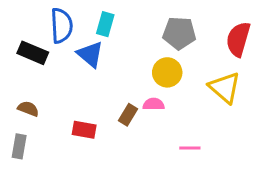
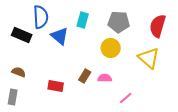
cyan rectangle: (105, 24) -> (83, 20), moved
pink semicircle: (154, 104) -> (105, 78), moved
pink line: (190, 148) -> (126, 98), turned -40

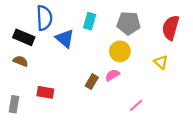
yellow triangle: (149, 58) -> (161, 62), size x0.6
brown semicircle: (19, 72) -> (21, 61), moved
pink semicircle: (105, 78) -> (112, 75), moved, turned -32
red rectangle: (56, 86) -> (45, 92), moved

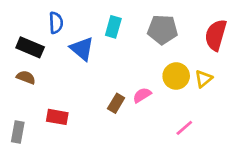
blue semicircle: (44, 18) -> (56, 23), size x0.7
yellow circle: (120, 51) -> (176, 76), moved
yellow triangle: (161, 62) -> (203, 79), turned 40
pink line: (136, 105) -> (184, 128), moved

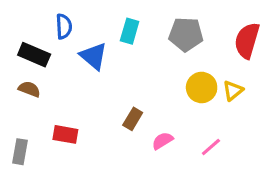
pink semicircle: (142, 95) -> (162, 141), moved

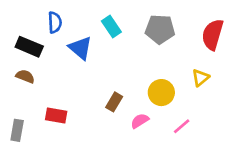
cyan rectangle: (130, 31) -> (111, 26), turned -50
yellow circle: (202, 88) -> (161, 93), moved

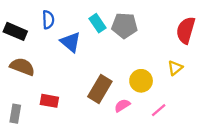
gray pentagon: (160, 29) -> (125, 26), moved
black rectangle: (29, 47) -> (15, 31), moved
brown semicircle: (25, 76) -> (22, 67), size x1.5
brown rectangle: (114, 102) -> (100, 89), size x1.6

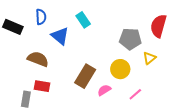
gray pentagon: (125, 26) -> (130, 39), moved
brown semicircle: (22, 67) -> (38, 59), moved
gray rectangle: (15, 114) -> (26, 99), moved

